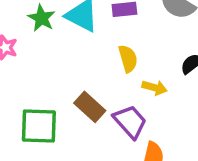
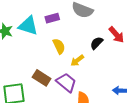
yellow arrow: (155, 88) -> (77, 60), turned 136

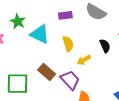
cyan triangle: (28, 26) -> (40, 34), moved
black semicircle: (97, 43) -> (105, 46), turned 104

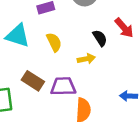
yellow arrow: (84, 60) -> (86, 59), moved, turned -152
purple trapezoid: (70, 80) -> (63, 86), turned -40

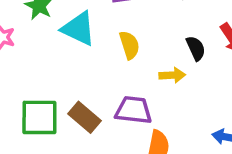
brown rectangle: (33, 81) -> (84, 117), moved

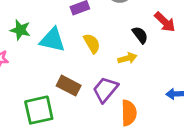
purple trapezoid: (134, 110) -> (105, 90), turned -44
brown rectangle: (84, 117) -> (69, 86), moved

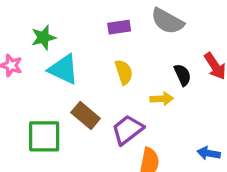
green star: (20, 30) -> (43, 38), turned 30
cyan triangle: (53, 40) -> (63, 69), moved

